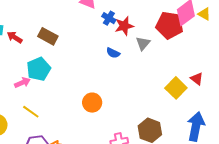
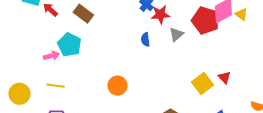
blue semicircle: (113, 53) -> (145, 40), turned 48
cyan pentagon: (39, 69) -> (69, 45), turned -30
yellow line: (31, 112) -> (55, 86), turned -36

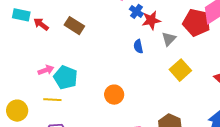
cyan pentagon: (69, 45) -> (66, 77), moved
yellow square: (202, 83) -> (180, 70), moved

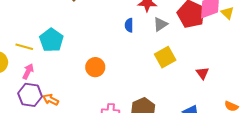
pink arrow: (46, 70) -> (28, 71), moved, turned -56
yellow line: (52, 100) -> (24, 47), moved

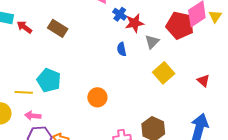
yellow triangle: (227, 13) -> (215, 16), turned 32
pink arrow: (28, 71) -> (33, 116), turned -98

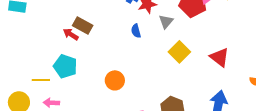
red arrow: (24, 27) -> (71, 34), moved
brown rectangle: (58, 28) -> (83, 25), moved
red triangle: (203, 81) -> (220, 57), size x1.5

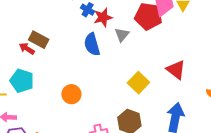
blue semicircle: (136, 31) -> (92, 44), size x1.6
yellow square: (179, 52) -> (138, 83), moved

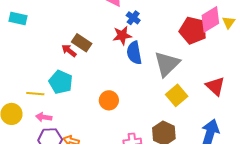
red star: (103, 17) -> (122, 35), moved
gray triangle: (122, 35) -> (167, 64), moved, size x1.8

